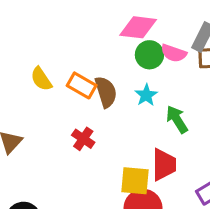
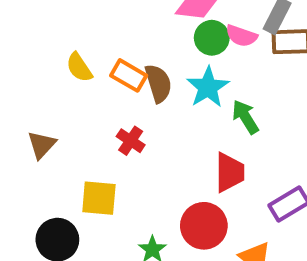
cyan star: (146, 95) -> (208, 87), size x1.5
yellow square: (135, 181) -> (99, 198), moved

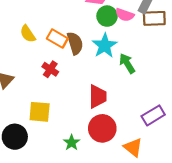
red cross: (131, 141) -> (50, 69), moved
red trapezoid: (230, 172) -> (98, 96), moved

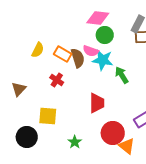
pink semicircle: (125, 15) -> (91, 51), moved
yellow semicircle: (28, 34) -> (38, 50), turned -119
cyan star: (105, 46) -> (103, 60), turned -30
red circle: (102, 128) -> (113, 133), moved

